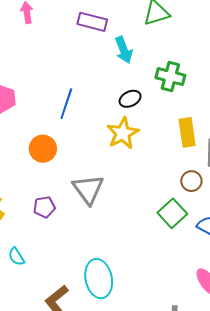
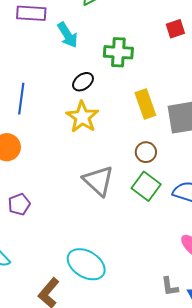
brown circle: (191, 181) -> (146, 152), moved
gray triangle: (88, 189) -> (98, 181), moved
cyan ellipse: (99, 279) -> (86, 264), turned -36

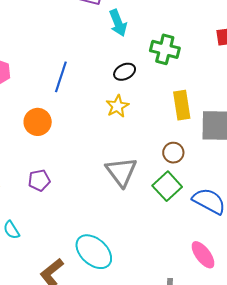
yellow star: (82, 117) -> (117, 106), size x0.7

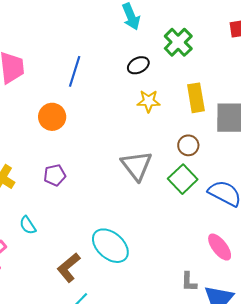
green cross: (165, 49) -> (178, 42), turned 32
yellow star: (117, 106) -> (149, 101), moved, turned 30

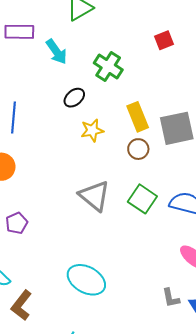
brown circle: (188, 145) -> (138, 149), moved
brown L-shape: (69, 268) -> (21, 305), moved

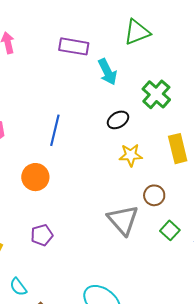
brown circle: (138, 149) -> (154, 195), moved
green square: (142, 199) -> (170, 230), size x0.7

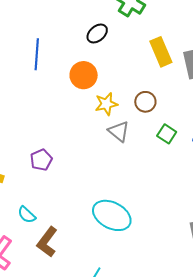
yellow star: (131, 155) -> (106, 104), moved
orange circle: (35, 177) -> (84, 75), moved
gray triangle: (123, 220) -> (119, 131), size x0.7

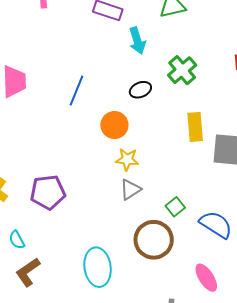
brown circle: (145, 102) -> (154, 240), moved, size x1.8
gray triangle: (119, 131) -> (130, 189), turned 30
purple pentagon: (41, 160) -> (48, 192), size x1.6
cyan ellipse: (112, 215) -> (98, 267), turned 36

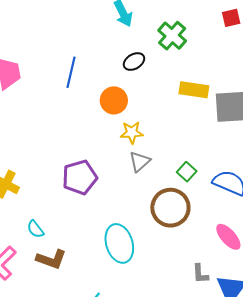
yellow rectangle: (195, 127) -> (194, 90), turned -68
purple pentagon: (48, 192) -> (80, 177), moved
brown L-shape: (28, 272) -> (51, 259), turned -116

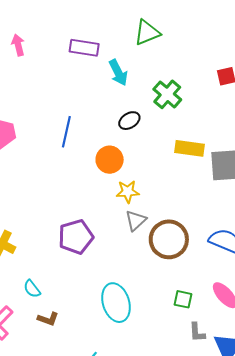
green square: (187, 172) -> (183, 299), moved, turned -30
brown circle: (170, 208) -> (169, 239), moved
brown L-shape: (51, 259) -> (48, 319), size x0.7

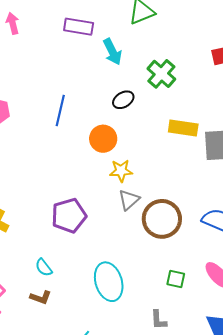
cyan semicircle: (32, 289) -> (44, 267), moved
gray L-shape: (197, 332) -> (159, 320), moved

